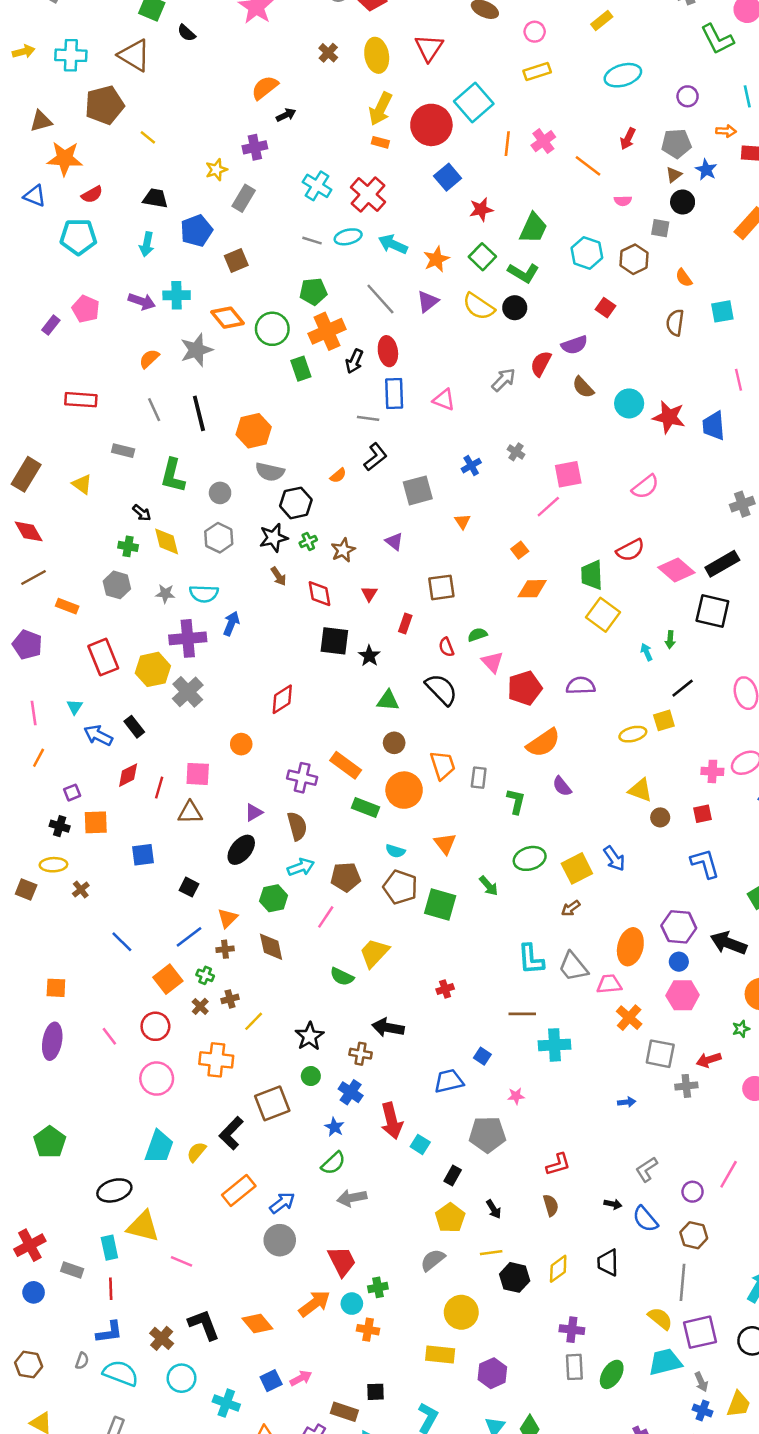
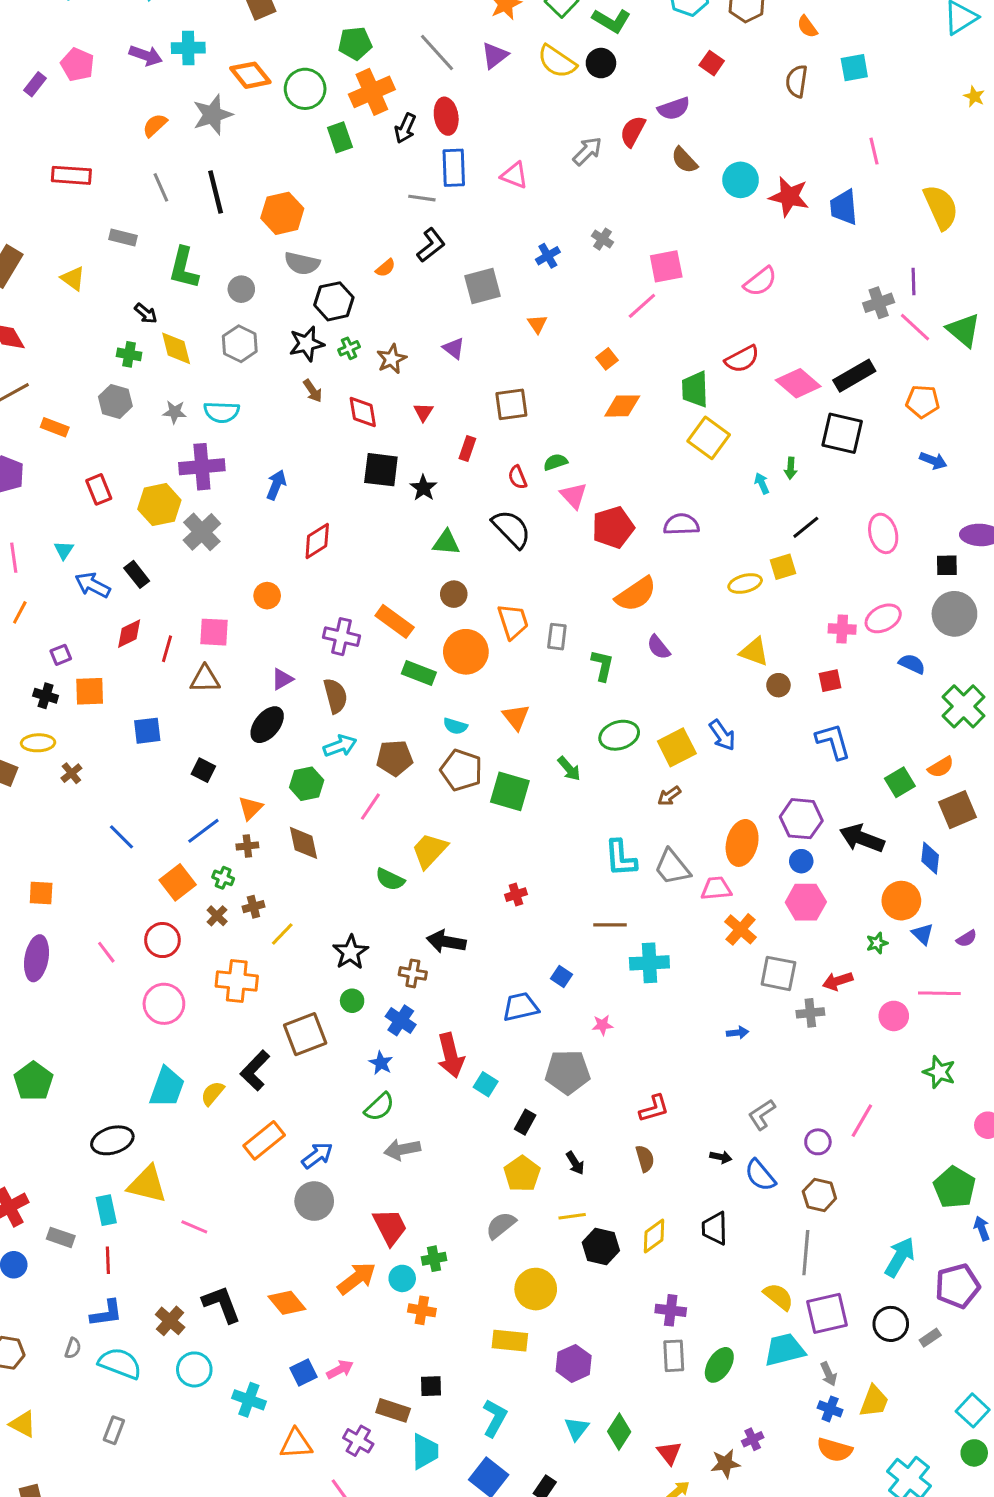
blue arrow: (231, 623) -> (276, 485), moved
red rectangle: (103, 657) -> (99, 489), size x0.7

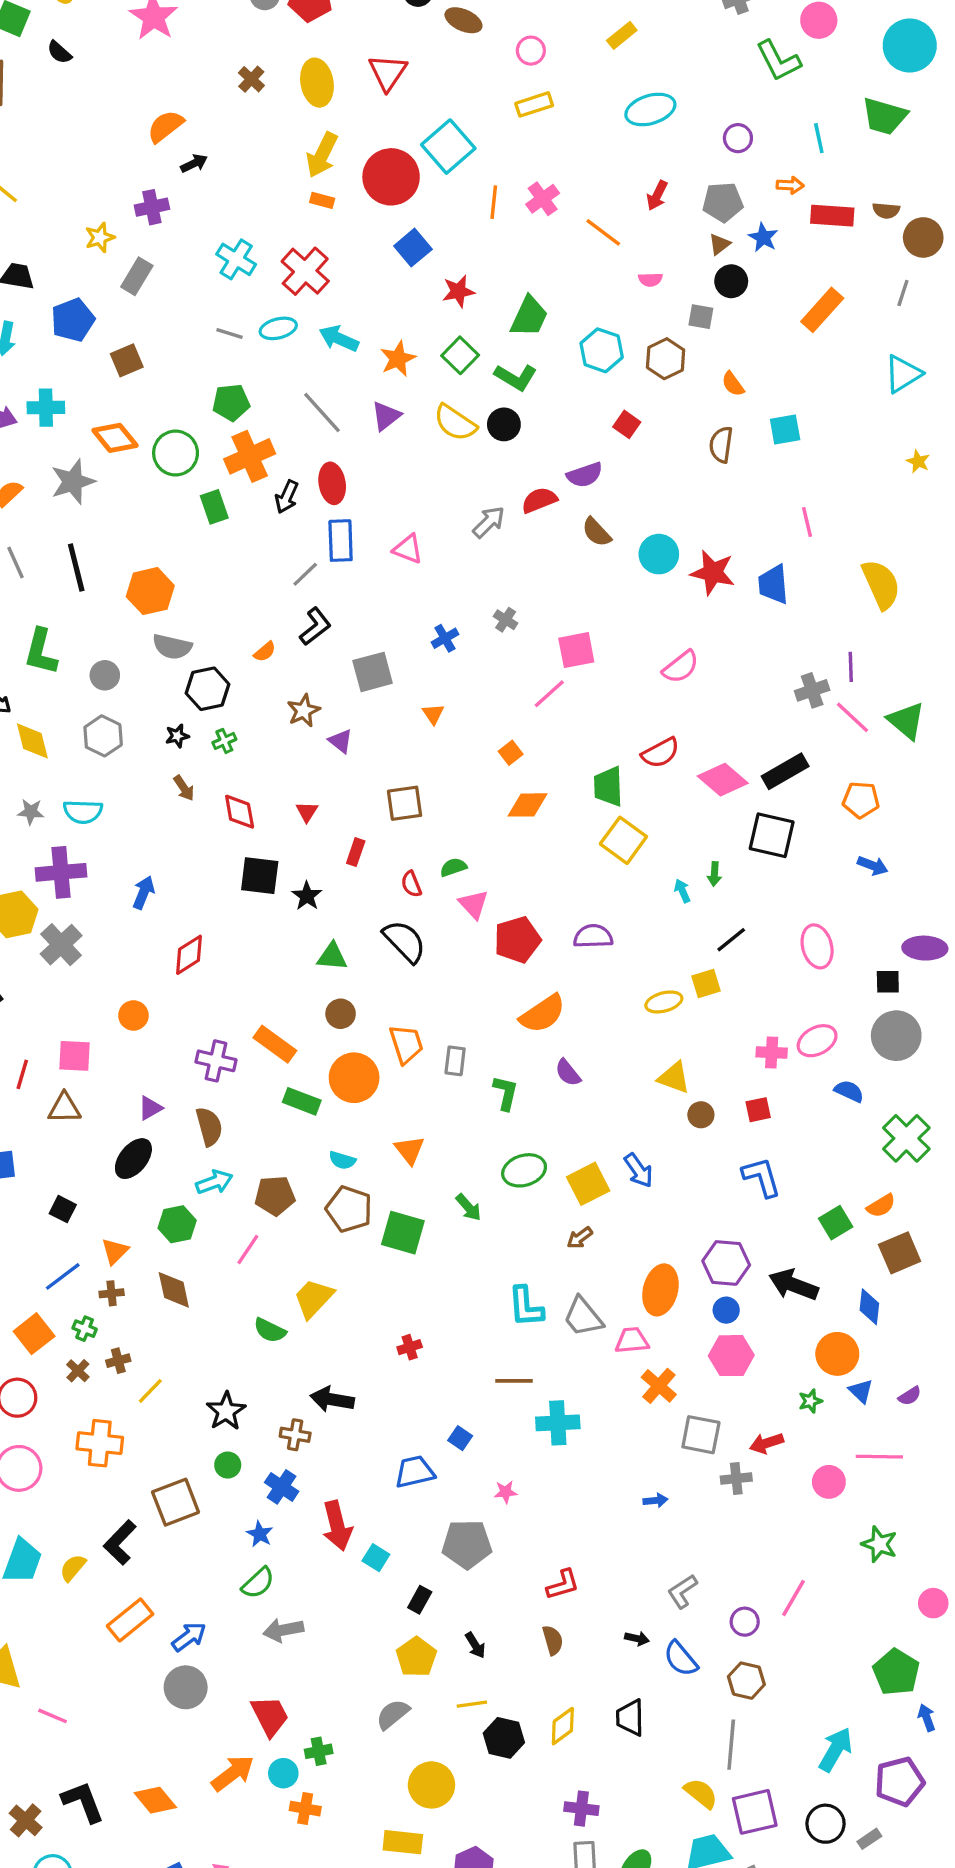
red semicircle: (633, 131) -> (539, 500), turned 40
gray line: (422, 198) -> (305, 574), turned -52
black star: (307, 344) -> (177, 736), size x0.6
brown star: (392, 359) -> (304, 711), moved

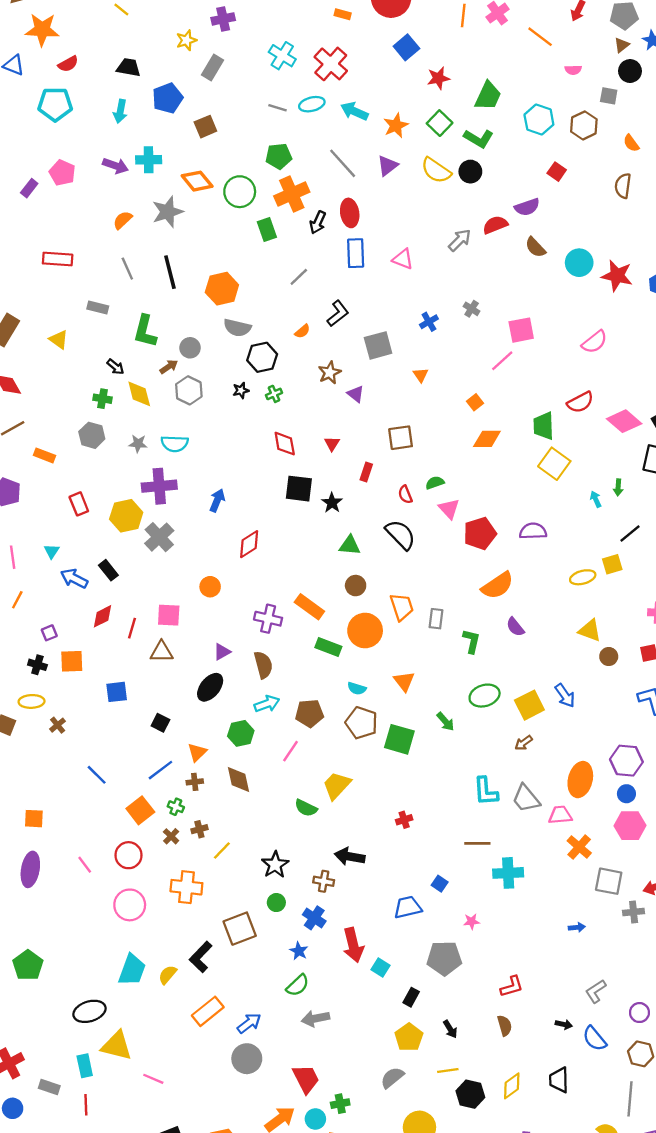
gray line: (305, 574) -> (299, 277), moved
brown arrow: (184, 788) -> (169, 367), moved, turned -90

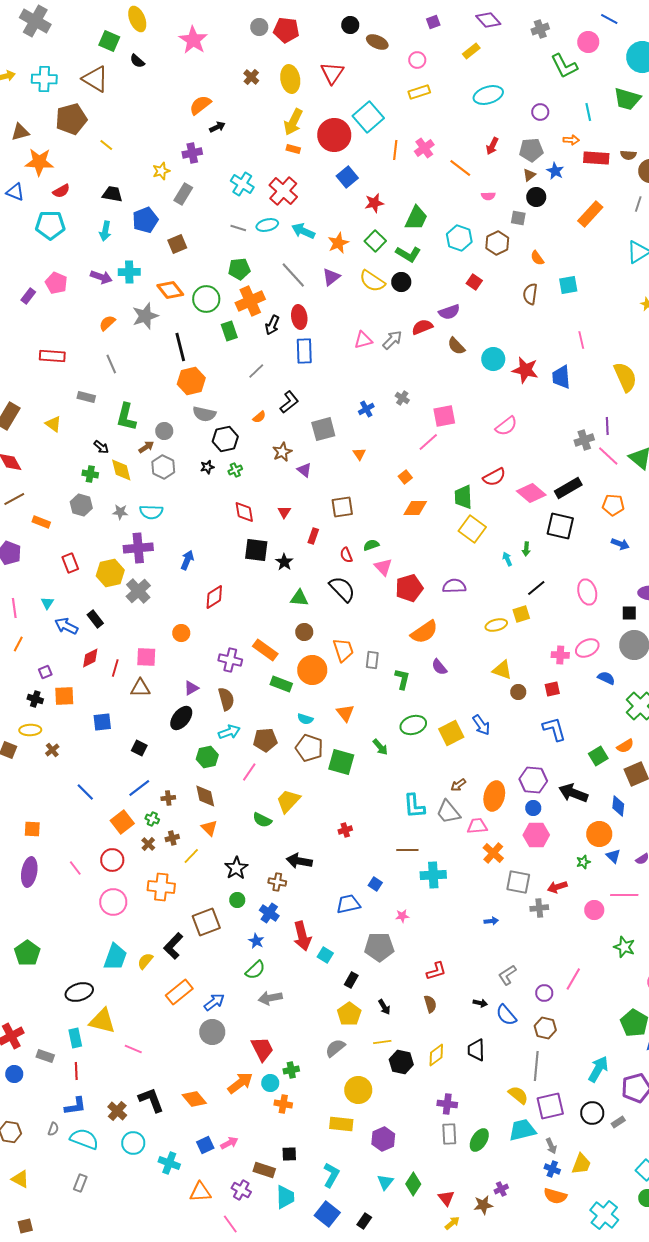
pink triangle: (403, 259) -> (363, 340), moved, turned -36
black line: (170, 272) -> (180, 347), moved
brown arrow: (524, 743) -> (458, 785), moved
orange triangle: (197, 752) -> (209, 828), moved, turned -30

